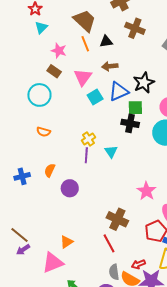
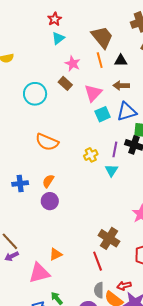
cyan circle: (39, 95) -> (35, 94), moved
orange semicircle: (43, 132) -> (47, 142), size x1.6
purple line: (86, 155) -> (115, 149), moved
purple circle: (70, 188) -> (50, 201), moved

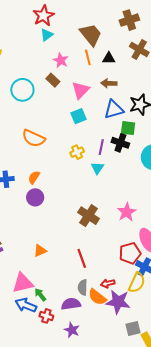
red star: (55, 19) -> (43, 16), size x1.5
cyan square: (103, 114) -> (78, 116), moved
brown cross: (109, 238) -> (88, 216), moved
pink triangle: (39, 273) -> (23, 283), moved

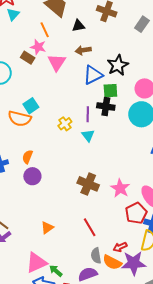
orange line: (88, 57) -> (45, 30), moved
pink star: (61, 60) -> (38, 47), moved
cyan square: (78, 116) -> (31, 106), moved
pink star: (127, 212) -> (120, 188), moved

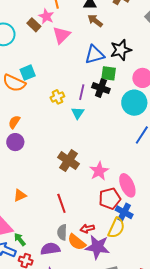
brown arrow: (83, 50) -> (95, 21), moved, turned 35

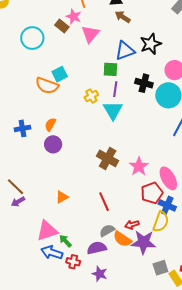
green square: (109, 73) -> (110, 69), moved
black cross: (101, 88) -> (144, 83), moved
cyan triangle: (78, 113) -> (113, 110), size x1.5
gray semicircle: (62, 232) -> (107, 231), turned 63

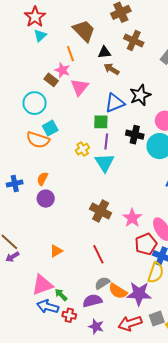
cyan circle: (32, 38) -> (35, 103), moved
red arrow: (132, 225) -> (130, 323), moved, size x1.6

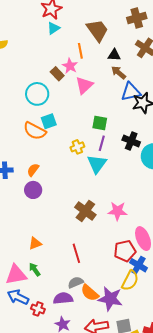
blue triangle: (115, 103) -> (131, 92), moved
pink star: (132, 218) -> (118, 211), moved, turned 30
green arrow: (61, 295) -> (35, 269), moved

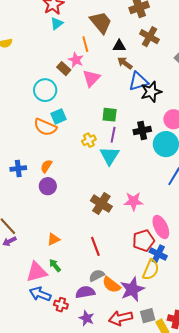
black cross: (131, 141) -> (142, 130), turned -30
purple star: (110, 299) -> (132, 289), turned -30

